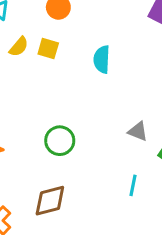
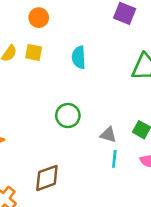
gray triangle: (138, 131) -> (108, 135), moved
green circle: (60, 141) -> (68, 116), moved

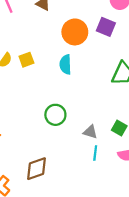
orange circle: (39, 18) -> (75, 32), moved, size x1.5
yellow square: (34, 52) -> (26, 60), turned -32

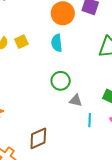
green circle: (55, 115) -> (61, 81), moved
gray triangle: (90, 132) -> (76, 100), moved

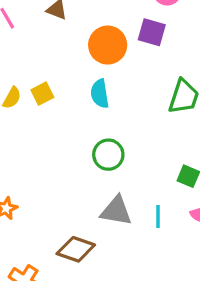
gray triangle: (76, 100) -> (116, 211), moved, size x1.5
brown diamond: (38, 138) -> (76, 249), turned 45

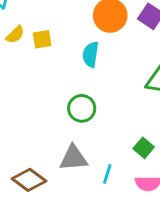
gray triangle: (116, 211) -> (73, 158), turned -32

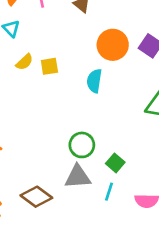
green circle: (82, 108) -> (82, 145), moved
green square: (144, 148) -> (115, 163), moved

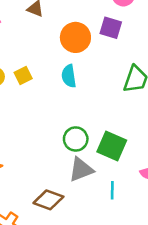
green square: (115, 163) -> (112, 146), size x1.6
cyan line: (109, 192) -> (112, 190), moved

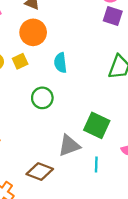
purple square: (111, 28) -> (113, 16), moved
orange circle: (75, 37) -> (33, 32), moved
green circle: (76, 139) -> (42, 98), moved

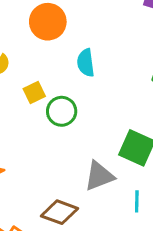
yellow square: (20, 61) -> (34, 93), moved

